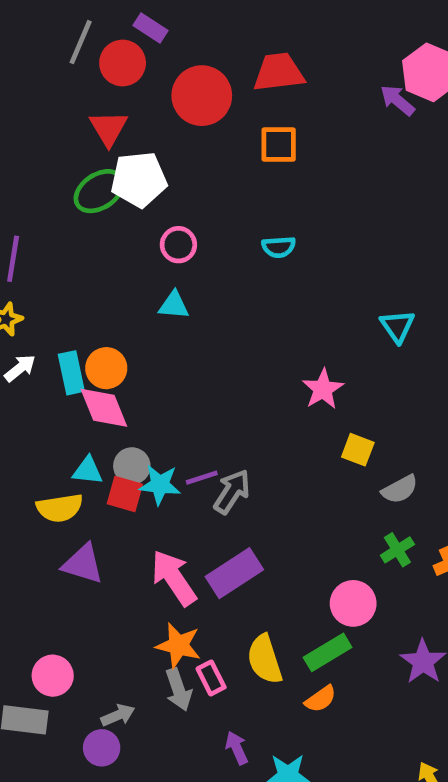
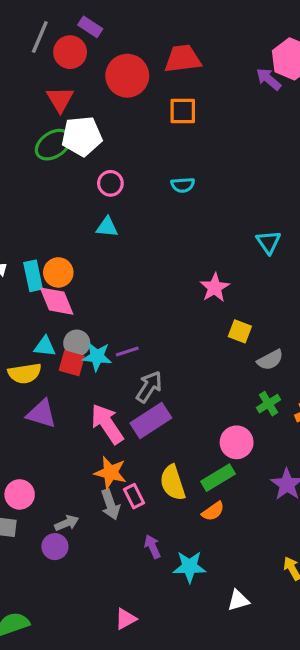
gray arrow: (232, 492) -> (149, 387), moved

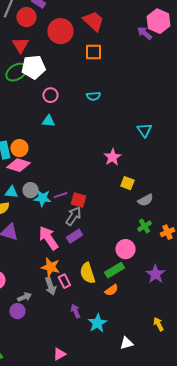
red trapezoid: (183, 59) -> (93, 21), turned 50
pink diamond: (57, 301) -> (18, 165), turned -50
red square: (72, 363) -> (78, 200), moved
purple rectangle: (151, 420) -> (74, 236), size x0.7
cyan star: (189, 567) -> (97, 323), turned -30

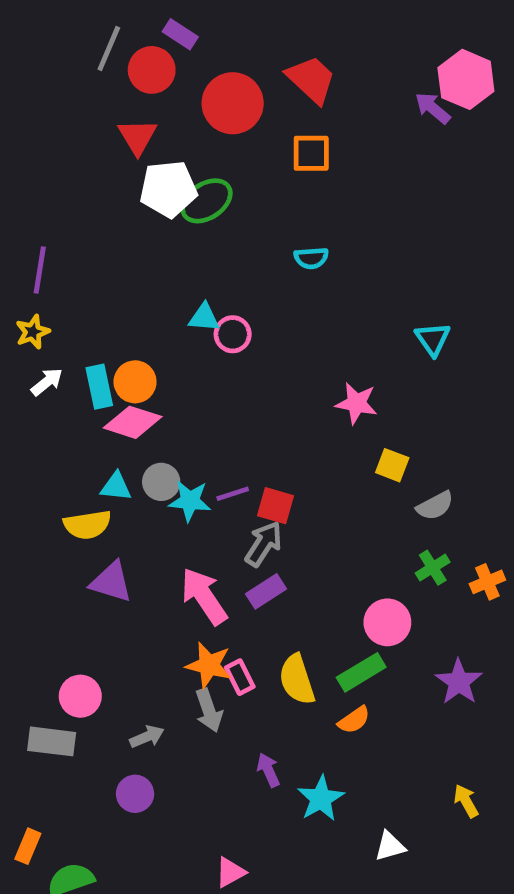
green ellipse: (16, 72) -> (206, 201), moved
pink circle: (50, 95) -> (233, 334), moved
pink star: (112, 157) -> (356, 403), turned -30
pink rectangle: (64, 281) -> (240, 677), moved
purple circle: (17, 311) -> (135, 794), moved

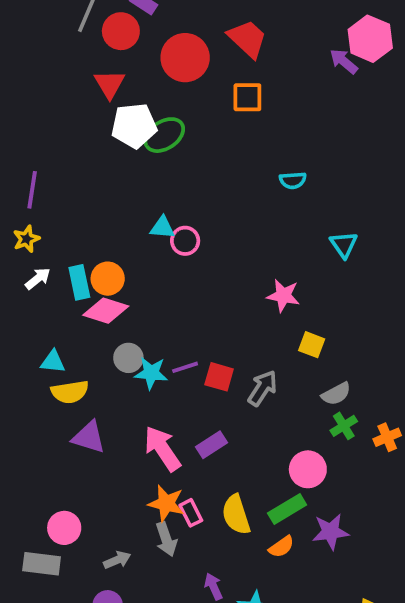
cyan semicircle: (311, 258) -> (293, 180), moved
cyan triangle: (116, 487) -> (53, 362), moved
gray semicircle: (435, 506) -> (336, 394), moved
gray arrow: (264, 544) -> (263, 388), moved
purple star: (459, 682) -> (331, 532), moved, turned 30

